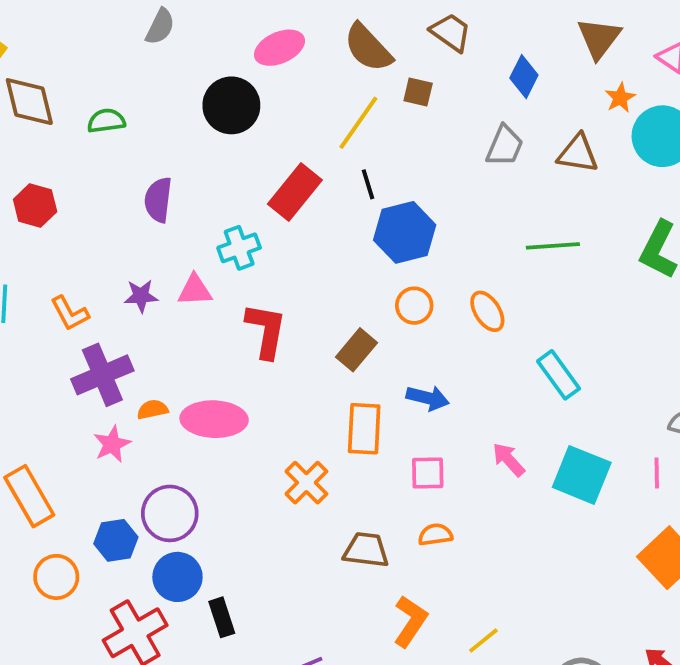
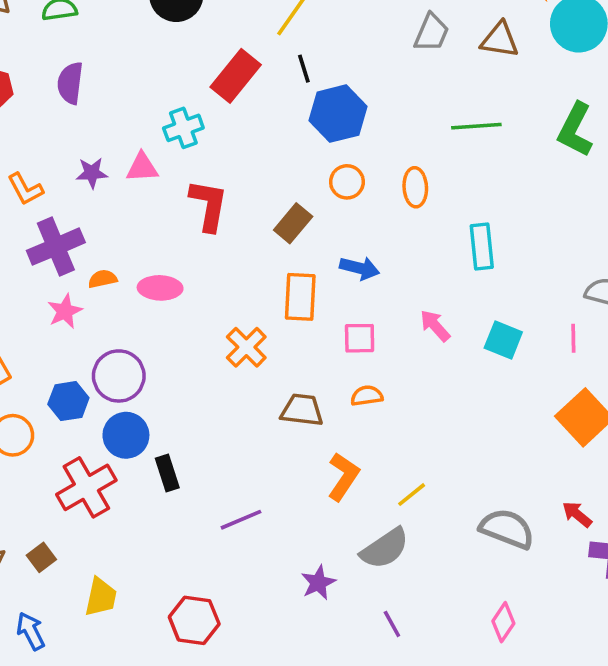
purple semicircle: (158, 200) -> (70, 83), moved
orange ellipse: (487, 311) -> (415, 187), turned 30
cyan rectangle: (559, 375) -> (482, 247), turned 30
pink ellipse: (214, 419) -> (160, 288), size x0.7
cyan square: (582, 475) -> (503, 340), size x0.7

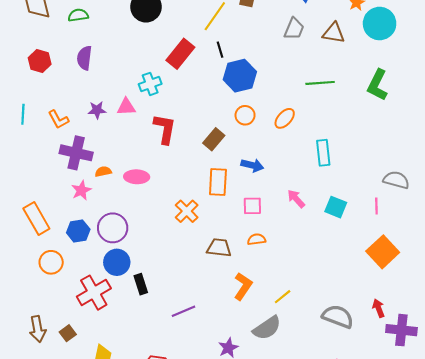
orange ellipse: (415, 187) -> (285, 118), turned 45
purple cross: (56, 247) -> (76, 153), turned 36
blue hexagon: (68, 401) -> (78, 231), moved
red arrow: (577, 514) -> (378, 308), turned 30

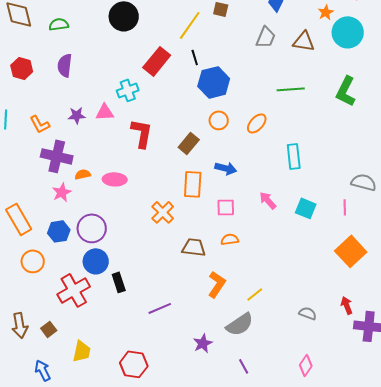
gray semicircle: (338, 317) -> (308, 313), size x0.6

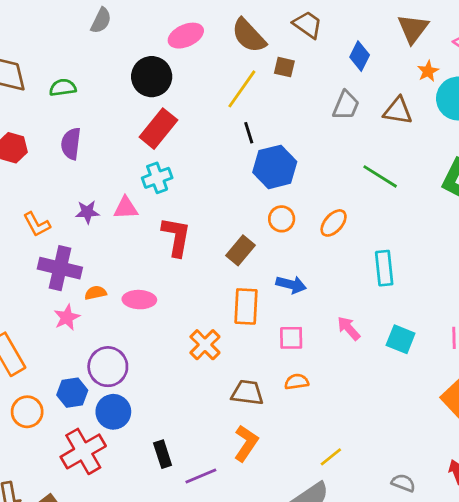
red rectangle: (157, 61) -> (158, 129), moved
green line: (291, 89) -> (380, 176), turned 36
blue hexagon: (59, 231) -> (72, 393), moved
black rectangle: (119, 282) -> (163, 454), moved
orange L-shape: (217, 284) -> (246, 443), moved

